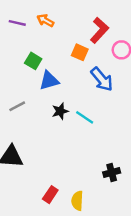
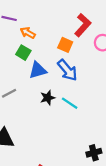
orange arrow: (45, 20) -> (28, 33), moved
blue arrow: (102, 79) -> (67, 70), moved

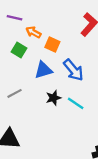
orange square: (65, 45) -> (52, 44), moved
green square: (23, 53) -> (19, 50), moved

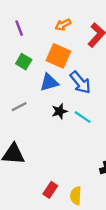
purple line: (15, 18) -> (19, 28), turned 56
orange arrow: (33, 32) -> (63, 25), moved, turned -56
orange square: (52, 44) -> (58, 56), size x1.5

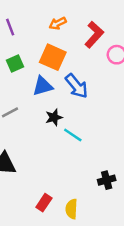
green square: (24, 62) -> (15, 63), turned 35
cyan line: (83, 117) -> (73, 135), moved

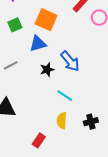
blue arrow: (77, 86) -> (70, 61), moved
cyan line: (73, 135) -> (65, 96), moved
yellow semicircle: (72, 209) -> (62, 121), moved

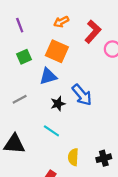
cyan line: (65, 96) -> (51, 131), moved

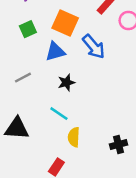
blue arrow: (82, 95) -> (94, 47), moved
yellow semicircle: (73, 157) -> (74, 137), moved

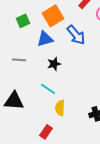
orange square: (65, 23) -> (53, 16), turned 35
gray line: (23, 78) -> (19, 60), turned 32

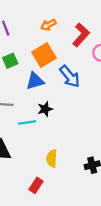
cyan line: (48, 89) -> (27, 122), moved, turned -42

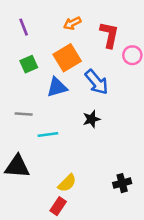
red L-shape: (81, 35) -> (109, 35), turned -30
black star: (45, 109) -> (91, 119), moved
yellow semicircle: (52, 158) -> (67, 183), moved, turned -138

